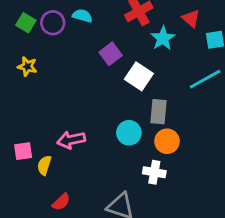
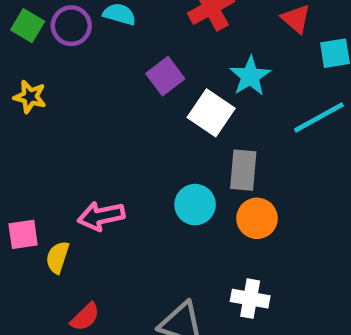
cyan star: (163, 38) -> (250, 76), moved
white cross: (154, 172) -> (250, 299), moved

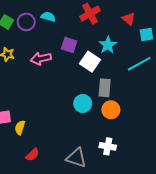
purple square: (165, 76) -> (69, 45), turned -35
pink arrow: (101, 216) -> (41, 59), moved

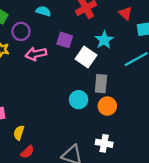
purple circle: (26, 22) -> (21, 31), moved
yellow semicircle: (20, 128) -> (19, 133), moved

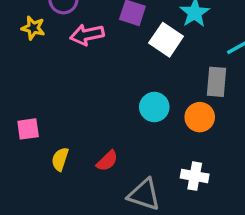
gray rectangle: (101, 84) -> (217, 82), moved
red semicircle: (27, 152) -> (107, 161), moved

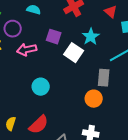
cyan circle: (154, 107) -> (41, 87), moved
red semicircle: (107, 161) -> (39, 125), size x1.5

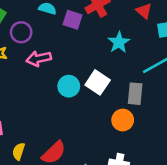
purple square: (54, 37) -> (73, 20), moved
white square: (74, 53) -> (98, 82), moved
cyan circle: (41, 87) -> (69, 86), moved

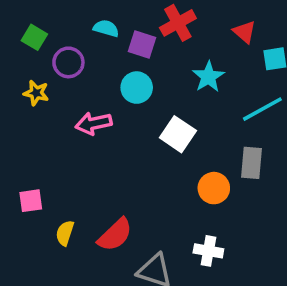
pink arrow: (39, 59) -> (94, 123), moved
cyan circle: (69, 86) -> (137, 88), moved
gray rectangle: (135, 94) -> (252, 163), moved

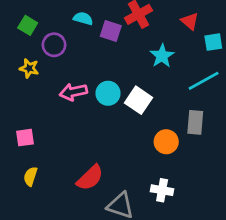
cyan circle: (137, 88) -> (108, 93), moved
pink square: (31, 201) -> (25, 138), moved
yellow semicircle: (65, 233) -> (30, 176), moved

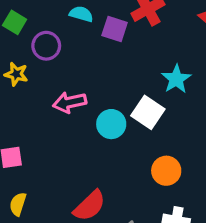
cyan star: (162, 56) -> (176, 79), moved
cyan circle: (108, 93) -> (111, 124), moved
orange circle: (166, 142) -> (166, 171), moved

